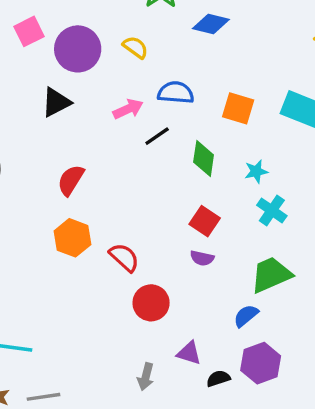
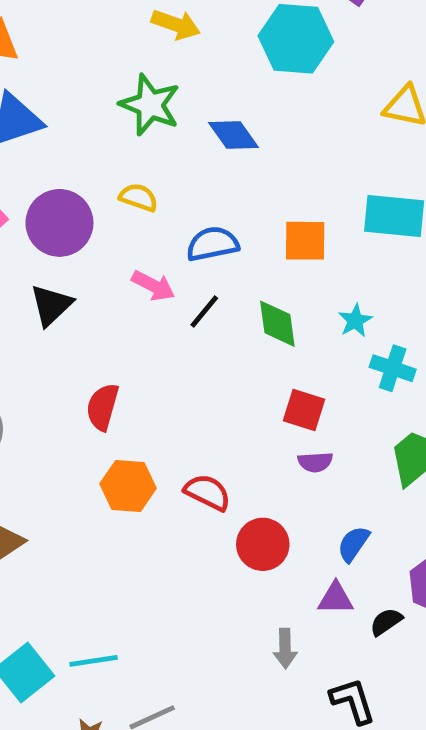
blue diamond: (211, 24) -> (234, 135), turned 57
pink arrow: (128, 109) -> (153, 286), turned 68
blue semicircle: (246, 316) -> (353, 544), moved

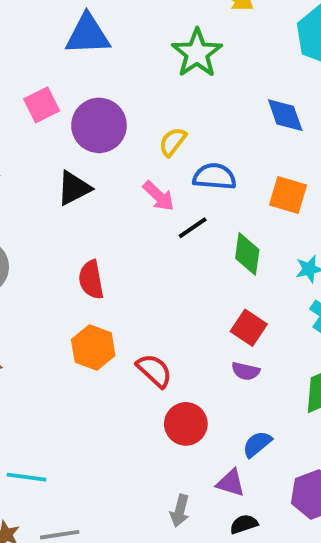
blue diamond: (234, 135) -> (285, 115), moved
yellow semicircle: (139, 197) -> (173, 142), moved, turned -88
red semicircle: (103, 407) -> (91, 280), turned -42
black semicircle: (386, 622) -> (244, 524), moved

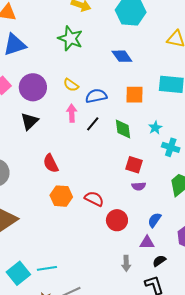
yellow semicircle: (173, 142) -> (71, 85), turned -77
pink arrow: (158, 196) -> (72, 113), turned -120

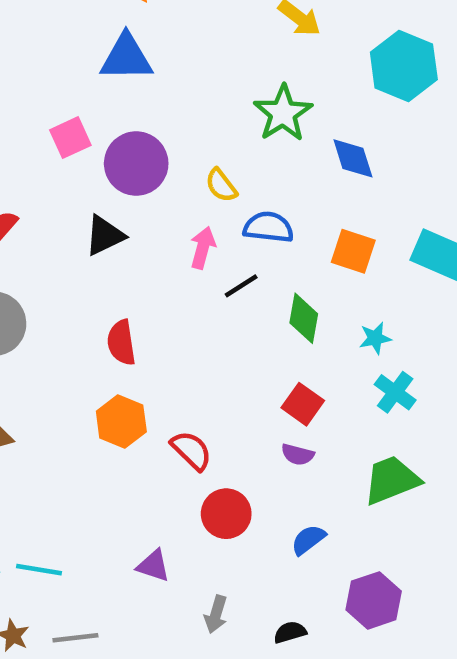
green star: (70, 38) -> (283, 113), moved
purple triangle: (147, 243) -> (153, 566), moved

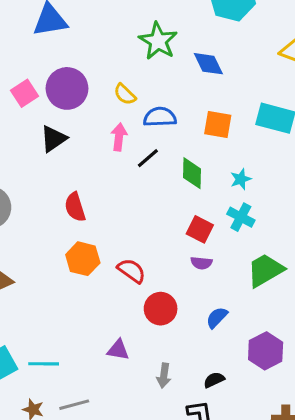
pink square: (70, 138) -> (24, 93), moved
cyan cross: (395, 392) -> (241, 217), moved

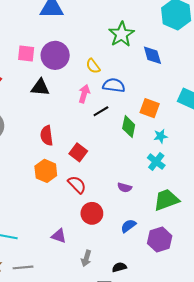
pink square: (24, 93) -> (26, 54), turned 30
orange square: (218, 124) -> (150, 108), moved
black triangle: (54, 139) -> (40, 87), turned 30
red square: (200, 229) -> (78, 152), moved
purple hexagon: (266, 351) -> (160, 240), moved

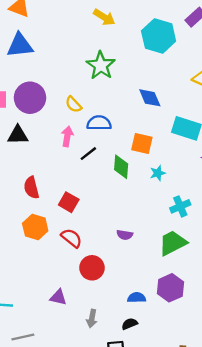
blue diamond: (152, 55) -> (150, 98), moved
cyan cross: (156, 162) -> (180, 206), moved, turned 36
blue semicircle: (128, 226) -> (137, 298), moved, turned 42

